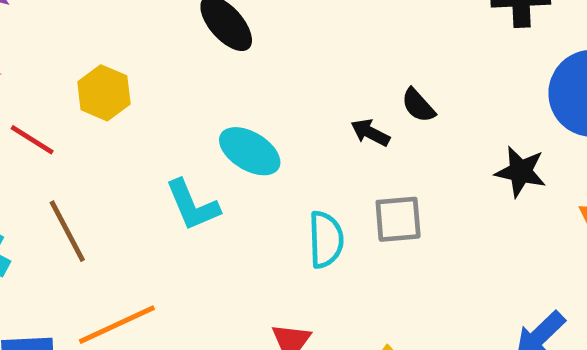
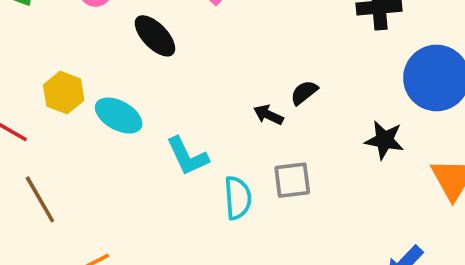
black semicircle: (418, 105) -> (304, 93), turned 96
cyan ellipse: (250, 151) -> (119, 116), moved
cyan L-shape: (192, 205) -> (187, 156), moved

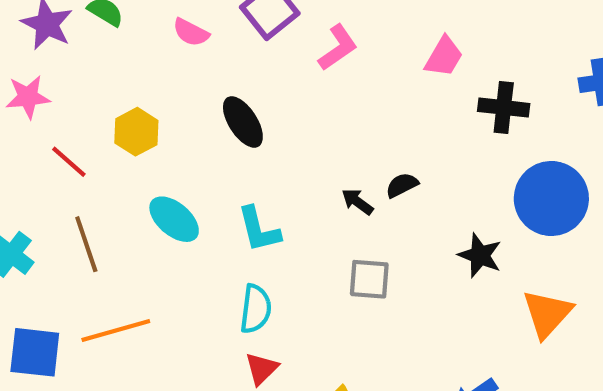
black ellipse: (155, 36) -> (243, 122), moved
cyan ellipse: (119, 116) -> (174, 219), moved
cyan semicircle: (238, 198) -> (256, 309), moved

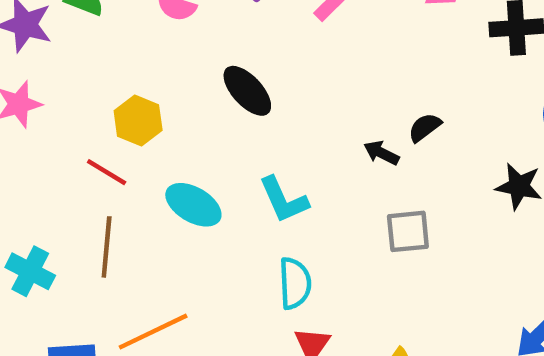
red line: (69, 162) -> (107, 172), moved
brown line: (86, 244) -> (107, 247), turned 34

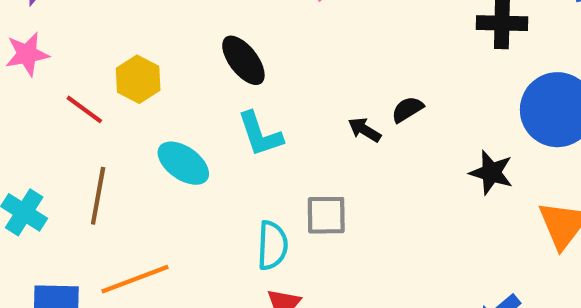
red line: (107, 172) -> (84, 109), moved
cyan L-shape: (284, 200) -> (260, 134), moved
gray square: (408, 231) -> (326, 215), moved

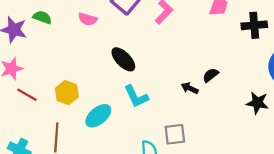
yellow hexagon: (138, 79) -> (67, 93), moved
red line: (84, 109) -> (27, 95), moved
cyan ellipse: (183, 163) -> (98, 116), turned -68

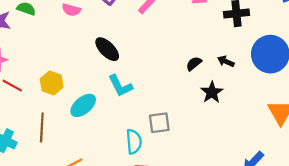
black arrow: (190, 88) -> (226, 61), moved
black star: (257, 103) -> (212, 92), moved, turned 30

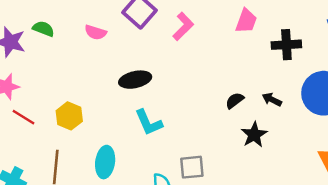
black ellipse: (107, 49) -> (135, 80), turned -60
cyan ellipse: (83, 105) -> (105, 162), moved, turned -45

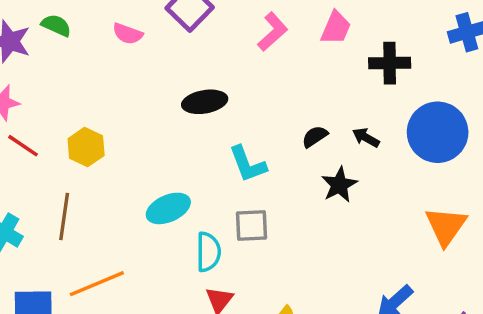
pink L-shape: (183, 26) -> (273, 32), moved
black ellipse: (135, 80) -> (205, 102), moved
cyan L-shape: (149, 123) -> (248, 164), moved
cyan ellipse: (105, 162) -> (168, 208), moved, turned 56

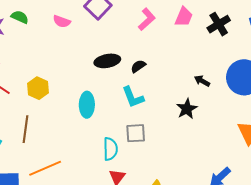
black cross: (390, 63) -> (219, 24), moved, turned -30
black semicircle: (315, 136) -> (138, 66), moved
cyan ellipse: (168, 208) -> (87, 105), moved, turned -65

